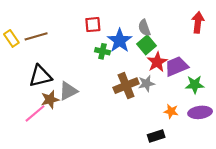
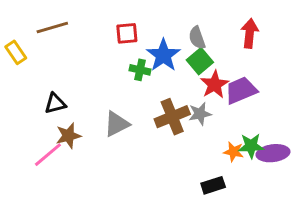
red arrow: (198, 22) -> (250, 33), moved
brown line: (36, 36) -> (52, 27), moved
black triangle: (40, 76) -> (55, 103), size x0.7
green star: (195, 85) -> (251, 146), moved
gray triangle: (68, 91) -> (117, 124), moved

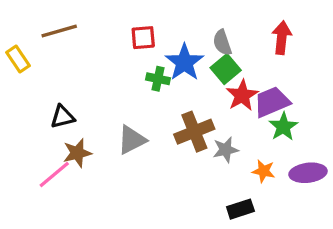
gray star: (200, 114) -> (226, 150), moved
green star: (251, 146) -> (283, 127), moved, turned -30

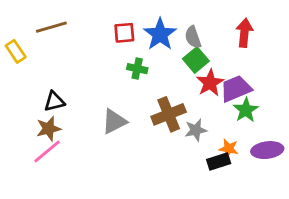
blue star: (184, 62) -> (160, 34), moved
brown star: (77, 153) -> (49, 129), moved
black rectangle: (240, 209) -> (219, 161), moved

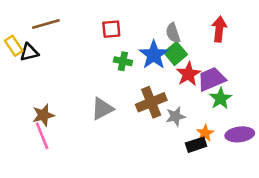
blue star: (160, 34) -> (154, 55), moved
black triangle: (54, 101) -> (29, 52), moved
orange star: (229, 149) -> (205, 133), turned 30
pink line: (47, 151) -> (42, 136), turned -72

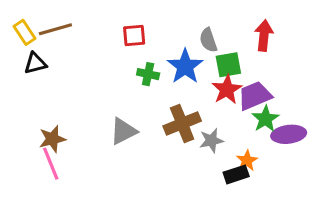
yellow rectangle: (14, 46) -> (25, 32), moved
green square: (176, 54) -> (228, 65), moved, turned 30
purple ellipse: (240, 134) -> (289, 134), moved

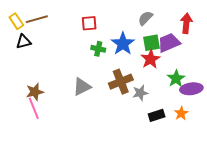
red arrow: (264, 35) -> (186, 23), moved
gray semicircle: (208, 40) -> (145, 18), moved, turned 63
purple trapezoid: (255, 96) -> (169, 43), moved
orange star: (247, 161) -> (181, 113), moved

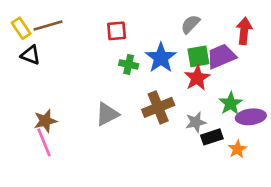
black triangle: (24, 42) -> (31, 55), turned 35
gray star: (140, 93) -> (196, 122), moved
black rectangle: (157, 115) -> (212, 137), moved

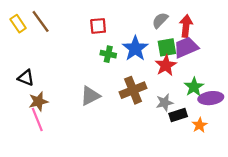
brown line: (48, 25) -> (41, 21), turned 70
red arrow: (244, 31) -> (186, 26), moved
black triangle: (31, 55) -> (26, 78), moved

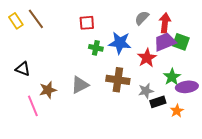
green square: (167, 47) -> (181, 42), moved, turned 30
blue star: (135, 48) -> (120, 43), turned -30
brown cross: (133, 90) -> (118, 80), turned 30
brown star: (38, 101) -> (48, 90), moved

